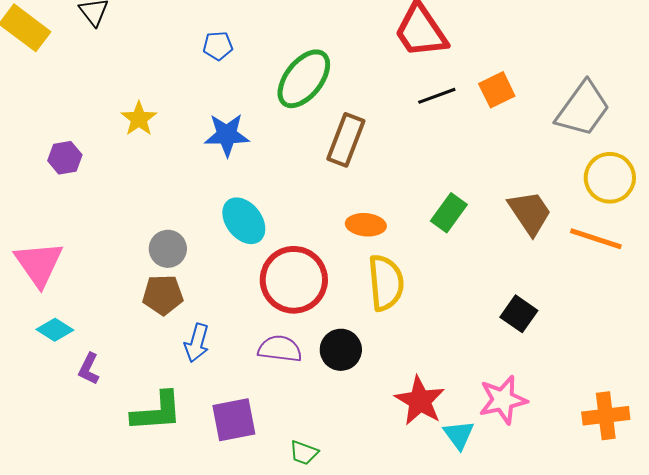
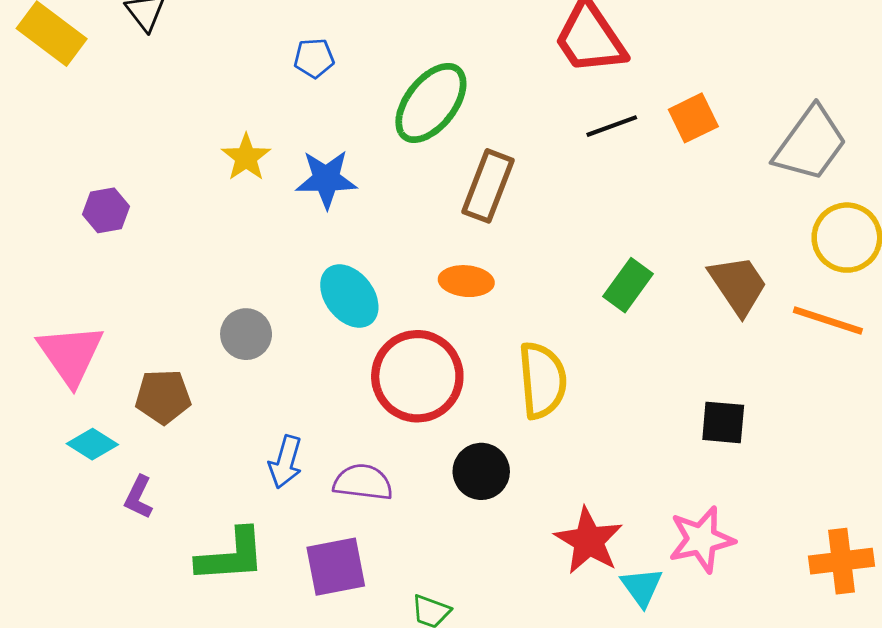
yellow star: (139, 119) -> (246, 157), moved
orange ellipse: (366, 225) -> (466, 281), moved
brown pentagon: (163, 295) -> (163, 397), moved
black square: (519, 314) -> (723, 422), turned -30
purple semicircle: (280, 349) -> (363, 482), moved

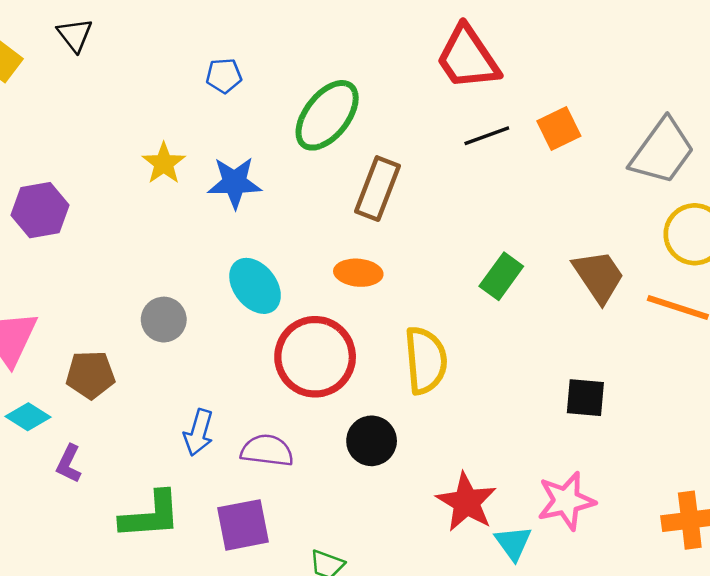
purple hexagon: (106, 210) -> (40, 210), size x1.4

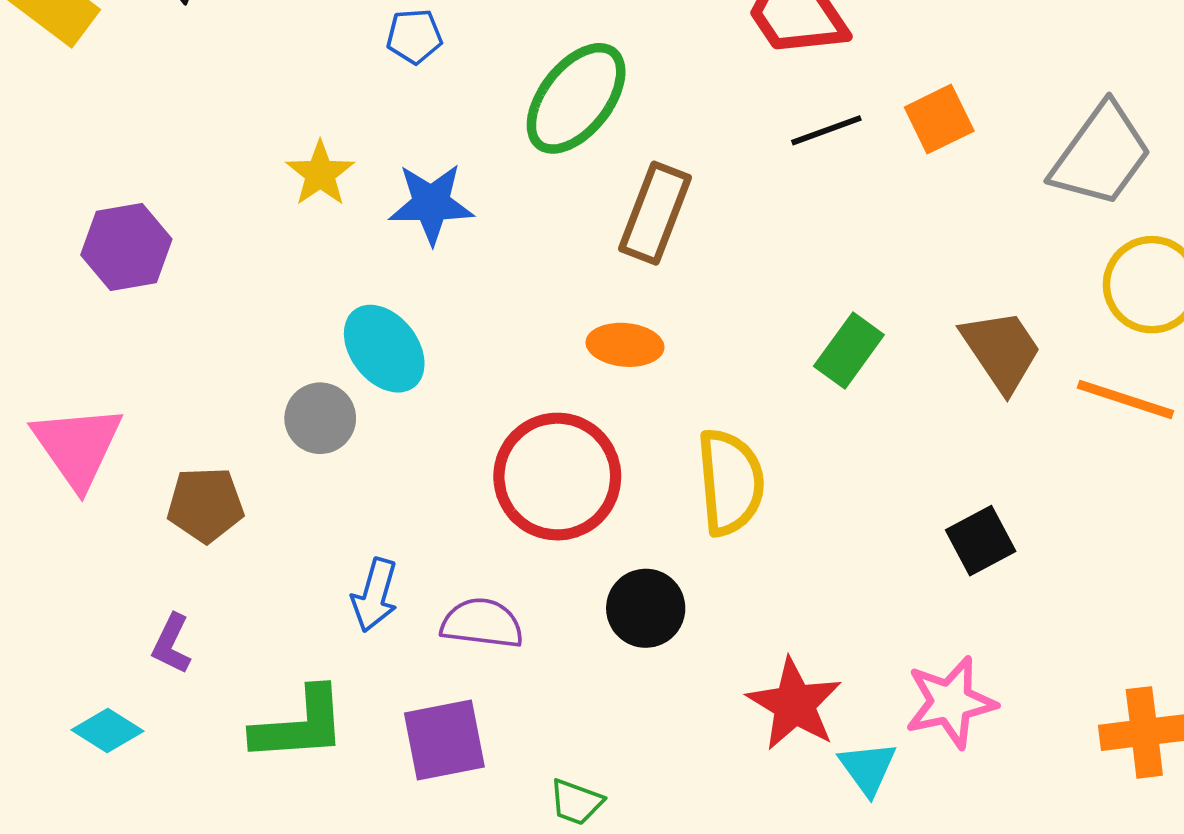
cyan ellipse: (255, 286) -> (384, 349), moved
black square: (585, 398) -> (981, 541), turned -33
cyan diamond: (28, 417) -> (108, 731), moved

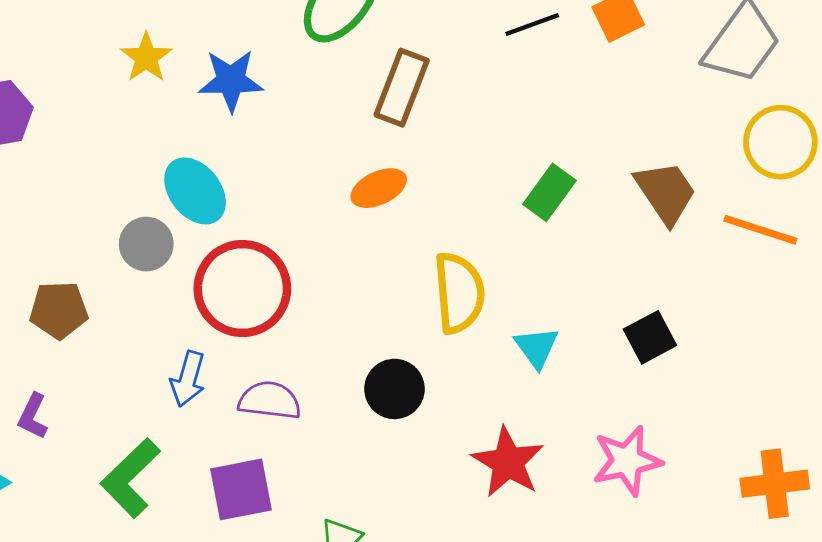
orange ellipse: (625, 345) -> (379, 188), turned -30
red circle: (557, 477) -> (242, 289), moved
green L-shape: (300, 725) -> (130, 478), turned 140
cyan triangle: (868, 768) -> (537, 347), moved

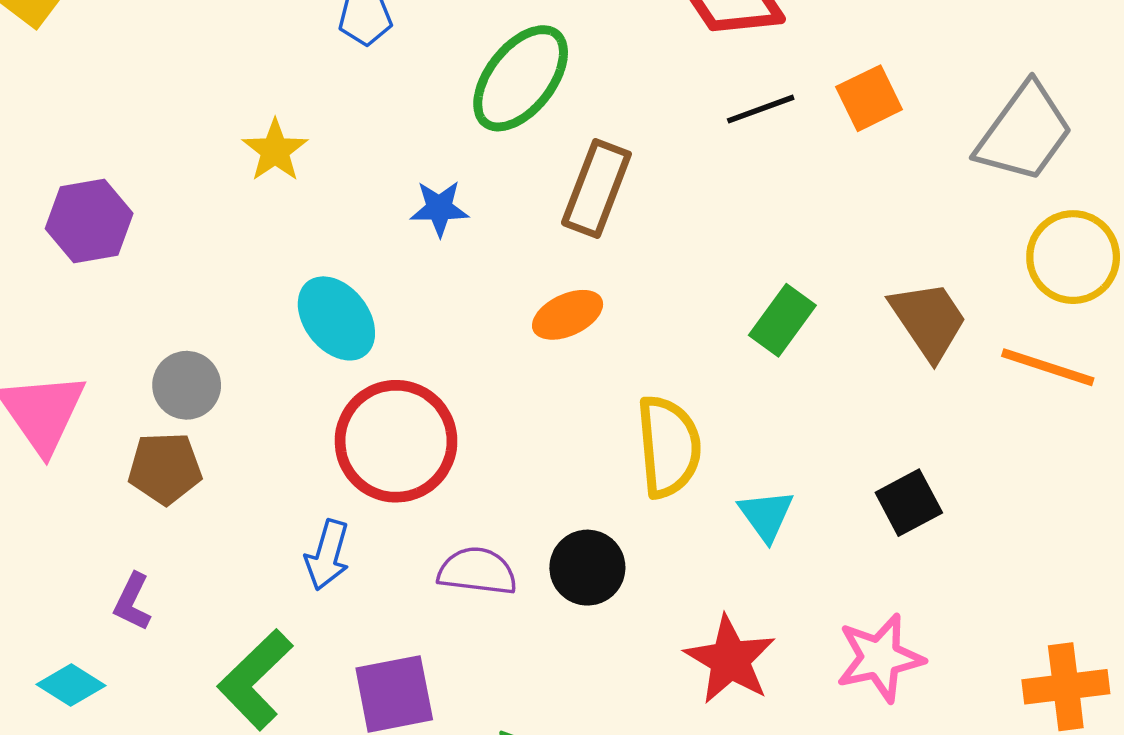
blue star: (231, 80) -> (439, 208), moved, size x0.7
gray circle: (146, 244) -> (187, 385), moved
purple semicircle: (270, 400) -> (477, 571), moved

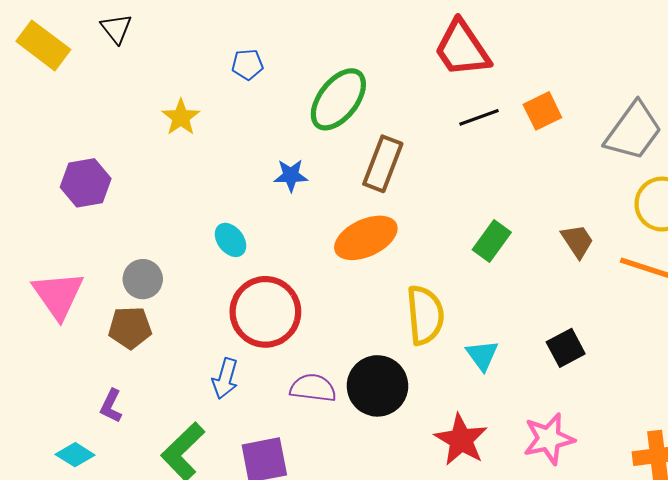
yellow star: (275, 151) -> (181, 117), moved
orange ellipse: (568, 315) -> (366, 238), size x1.5
cyan ellipse: (336, 318) -> (231, 240), size x0.7
brown trapezoid: (929, 320) -> (577, 241), size x0.7
black circle: (587, 568) -> (377, 386), size x1.4

